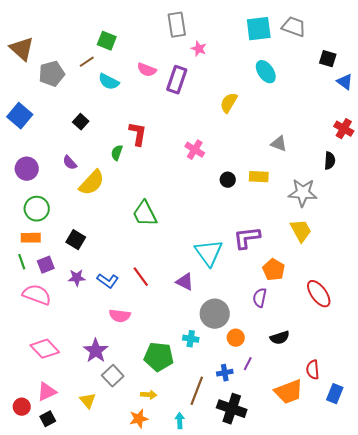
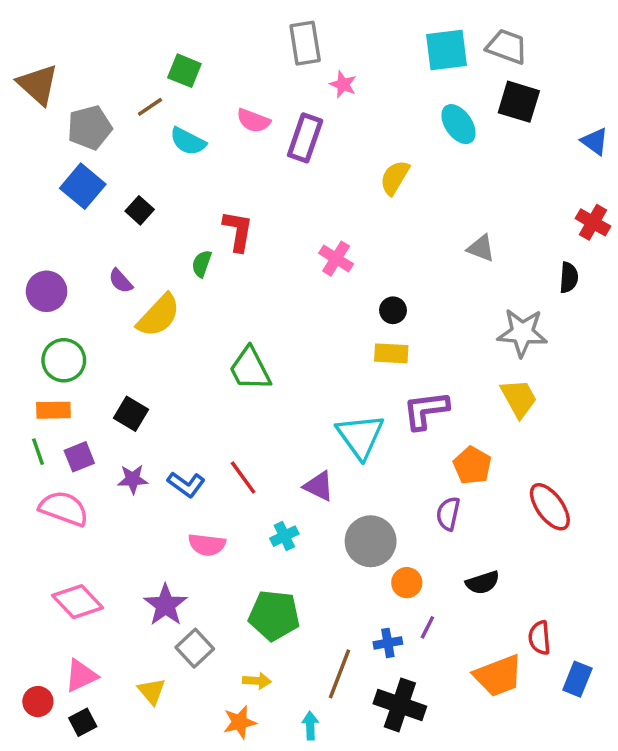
black square: (328, 59) -> (519, 102), moved, size x1.4
blue square: (20, 116) -> (83, 186), moved
yellow rectangle: (259, 177) -> (391, 353), moved
cyan cross: (191, 339) -> (284, 536), moved, turned -35

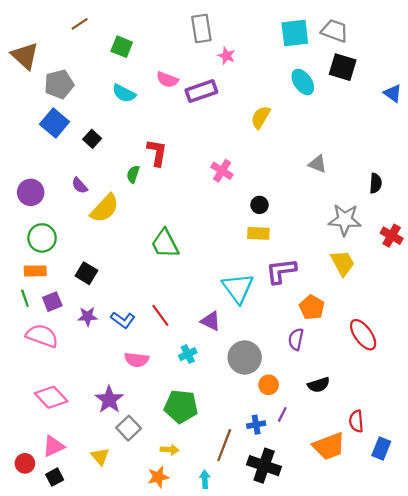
brown line: (150, 107) -> (80, 24), moved
purple rectangle: (305, 138) -> (201, 91), turned 52
red cross: (593, 222) -> (392, 236), moved

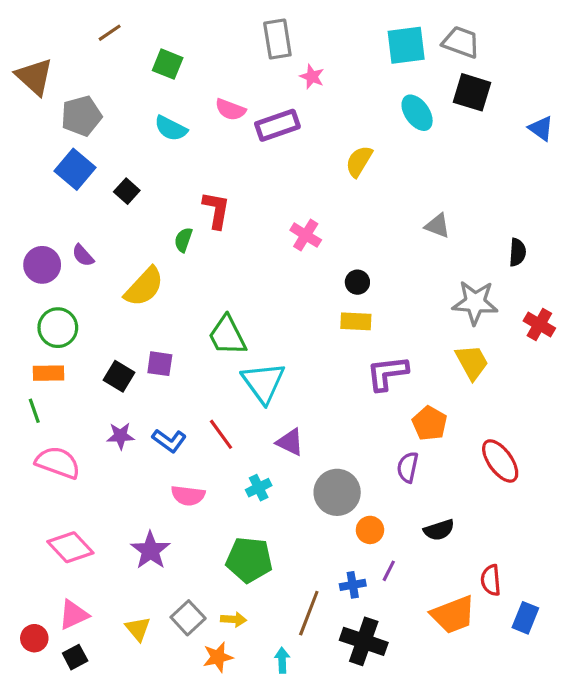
purple semicircle: (80, 186) -> (83, 255), moved
cyan triangle: (238, 288) -> (263, 383), moved
purple square: (52, 302) -> (160, 364), moved, turned 30
gray square: (129, 428) -> (188, 618), moved

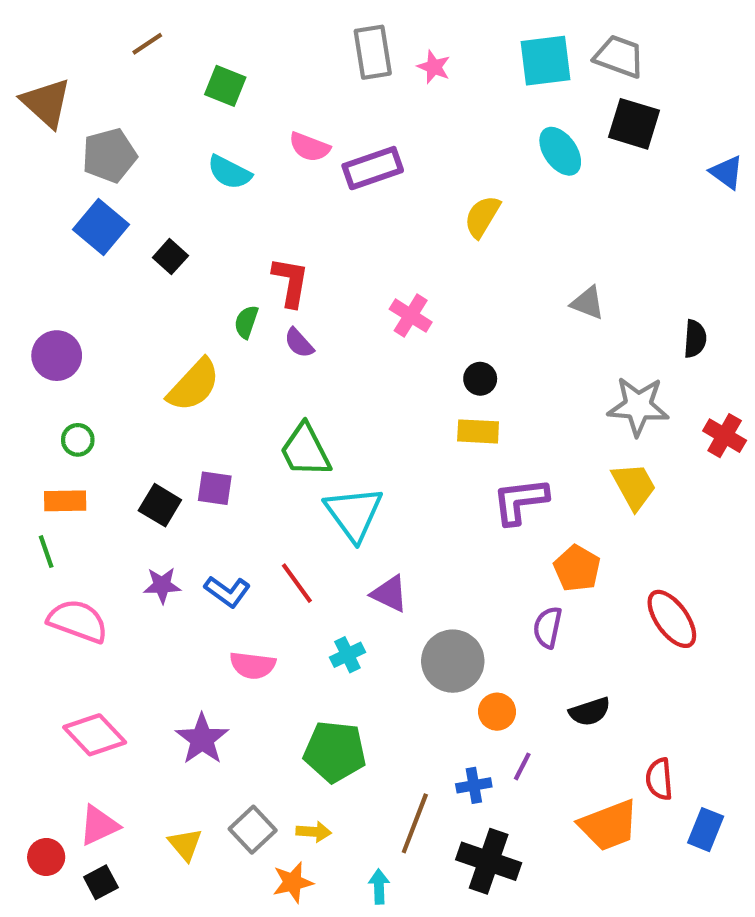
pink star: (312, 77) -> (434, 67), moved
purple semicircle: (83, 255) -> (299, 343), moved
green circle: (58, 328) -> (78, 440), size x0.6

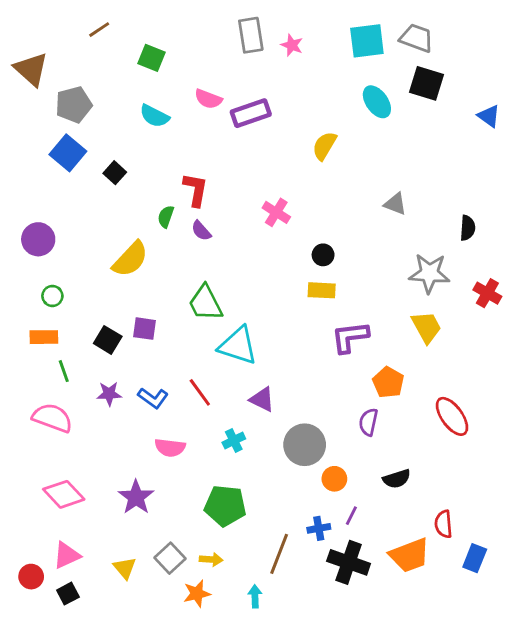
cyan triangle: (354, 514) -> (238, 346), turned -36
green line: (46, 552) -> (64, 371), moved
black cross: (489, 861) -> (349, 562), moved

